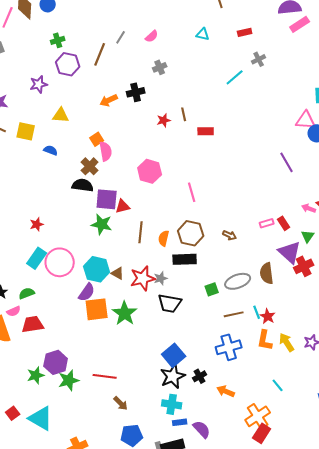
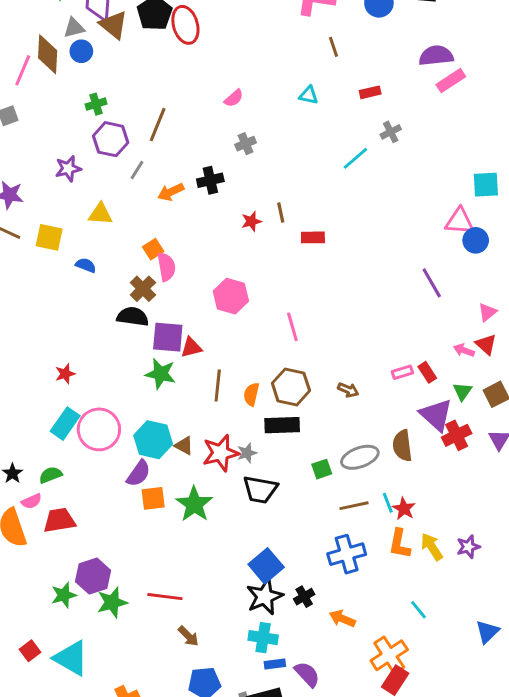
gray line: (121, 37) -> (137, 170), moved
orange square: (97, 309) -> (153, 498), size x0.7

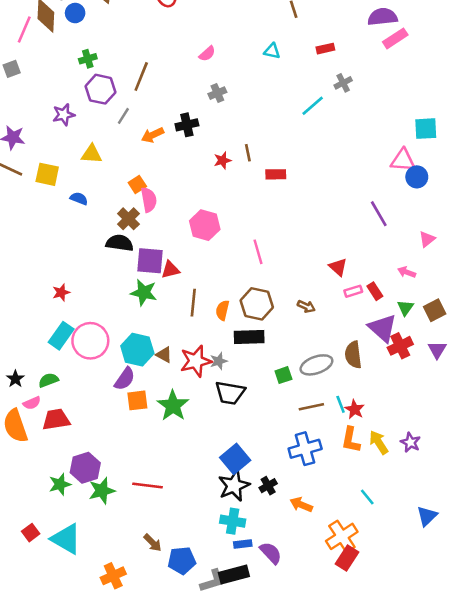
red triangle: (486, 344) -> (338, 267), moved
purple star: (468, 547) -> (410, 442), turned -30
brown arrow: (188, 636) -> (153, 543), moved

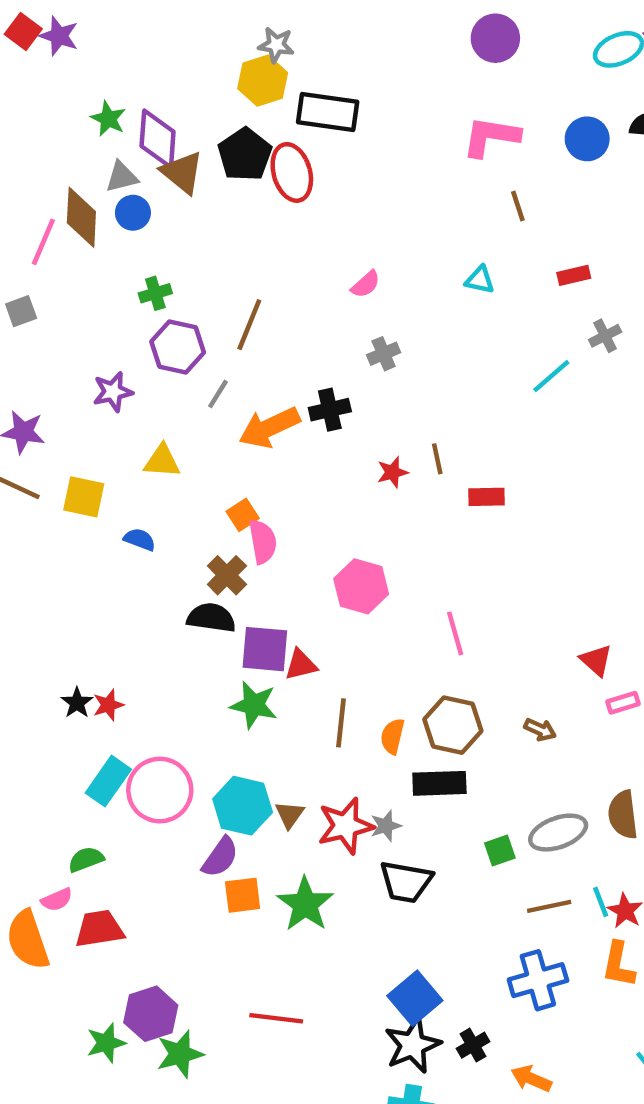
orange arrow: (153, 135) -> (269, 428), size x1.5
brown triangle: (164, 355) -> (290, 815), turned 36
black star: (15, 379) -> (77, 703), moved
red line: (148, 486) -> (276, 1018), moved

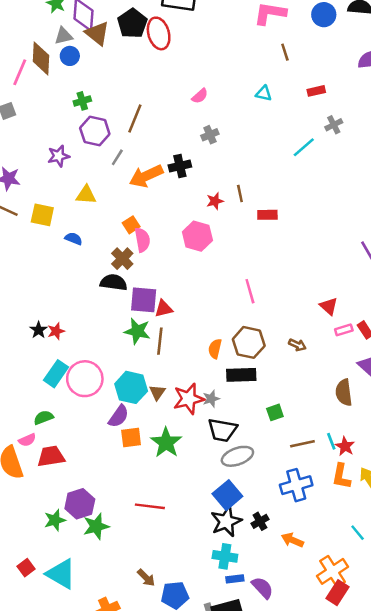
pink hexagon: (361, 586) -> (197, 236), moved
brown line: (341, 723) -> (160, 341), moved
gray ellipse: (558, 833) -> (237, 456), moved

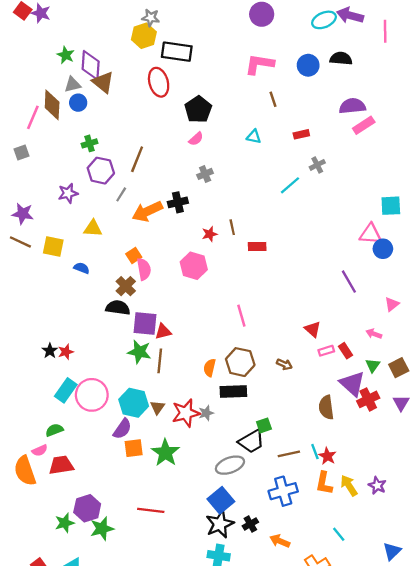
black pentagon: (132, 23) -> (198, 109), moved
black trapezoid: (222, 430) -> (251, 441), moved, turned -40

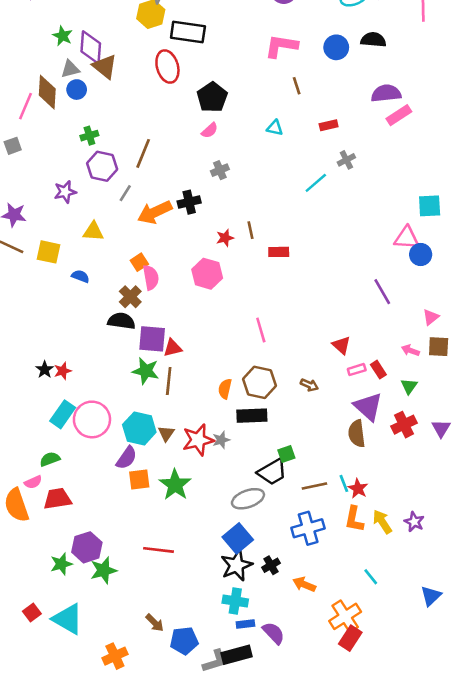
brown square: (399, 368) -> (439, 347), moved, turned 30
purple triangle: (352, 384) -> (368, 407), moved

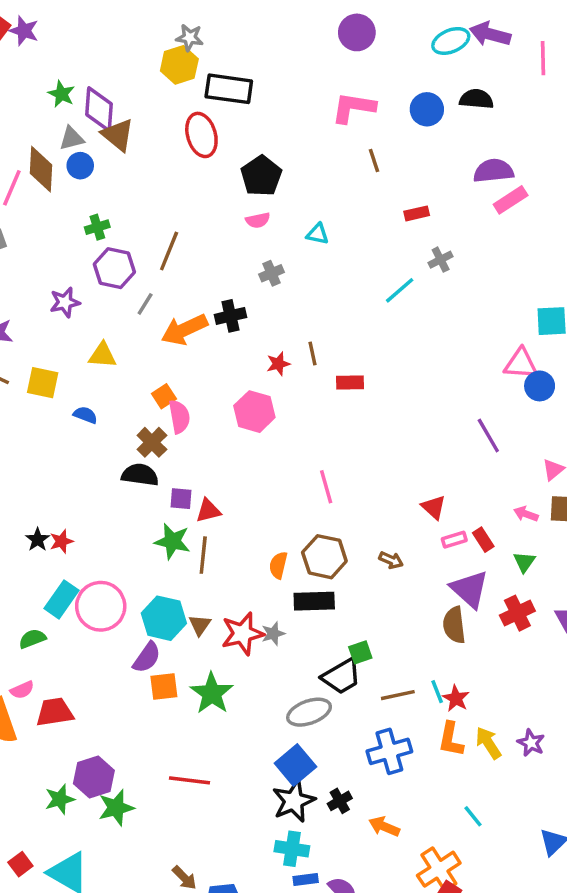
cyan triangle: (275, 128) -> (318, 234), moved
pink semicircle: (210, 130) -> (258, 220), turned 30
purple square: (152, 339) -> (181, 499), size x0.6
green semicircle: (50, 459) -> (32, 639), moved

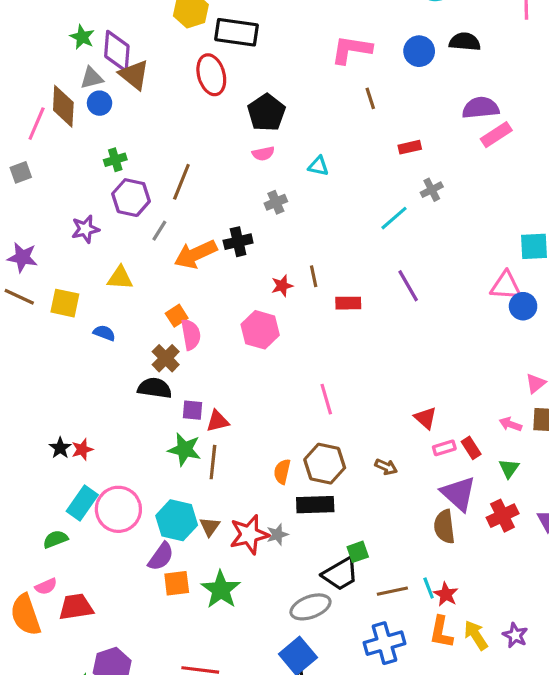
purple line: (488, 435) -> (408, 286), moved

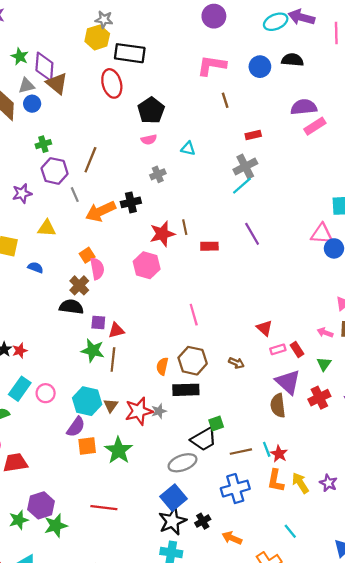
gray cross: (432, 190) -> (245, 166), moved, size x1.5
gray line: (159, 231) -> (75, 195), turned -56
red star: (282, 286) -> (162, 234), size x1.6
pink circle: (118, 509) -> (46, 393), size x0.6

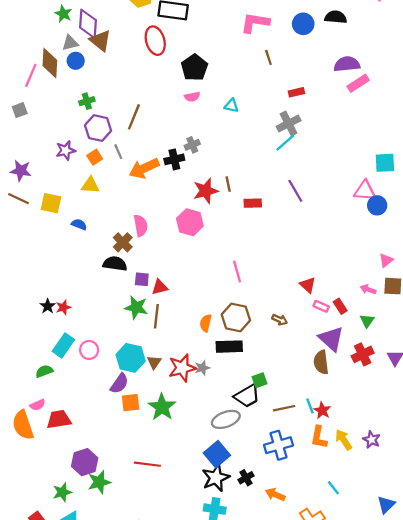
gray cross: (158, 174) -> (192, 145), moved
orange square: (87, 255) -> (95, 157), moved
pink rectangle: (278, 349) -> (321, 306), turned 40
green star: (19, 520) -> (62, 492), moved

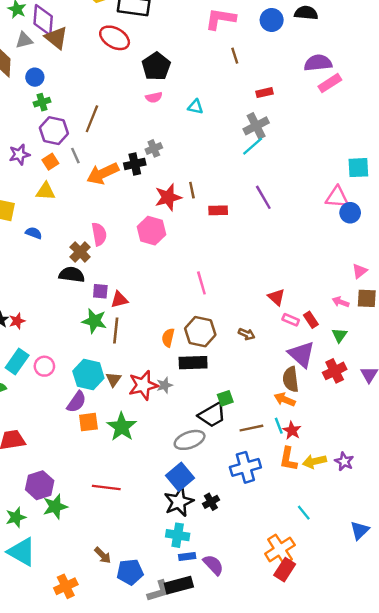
red ellipse: (155, 41) -> (115, 38), turned -44
blue circle: (76, 61) -> (35, 77), moved
yellow arrow: (344, 440) -> (314, 461), turned -70
orange arrow: (275, 495) -> (285, 400), moved

